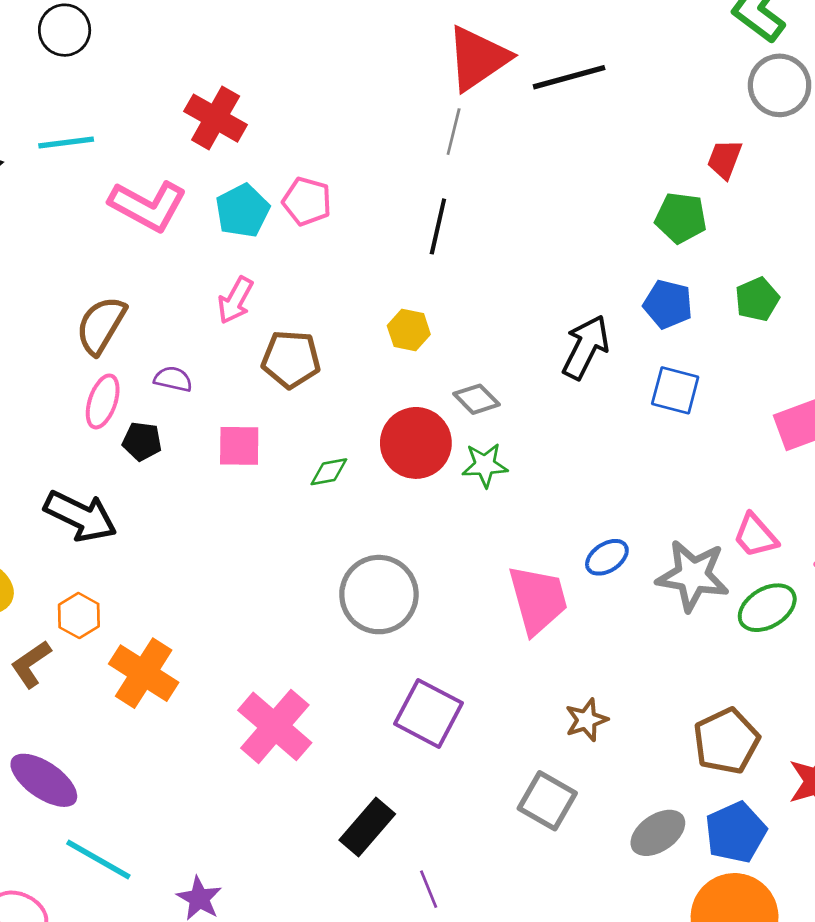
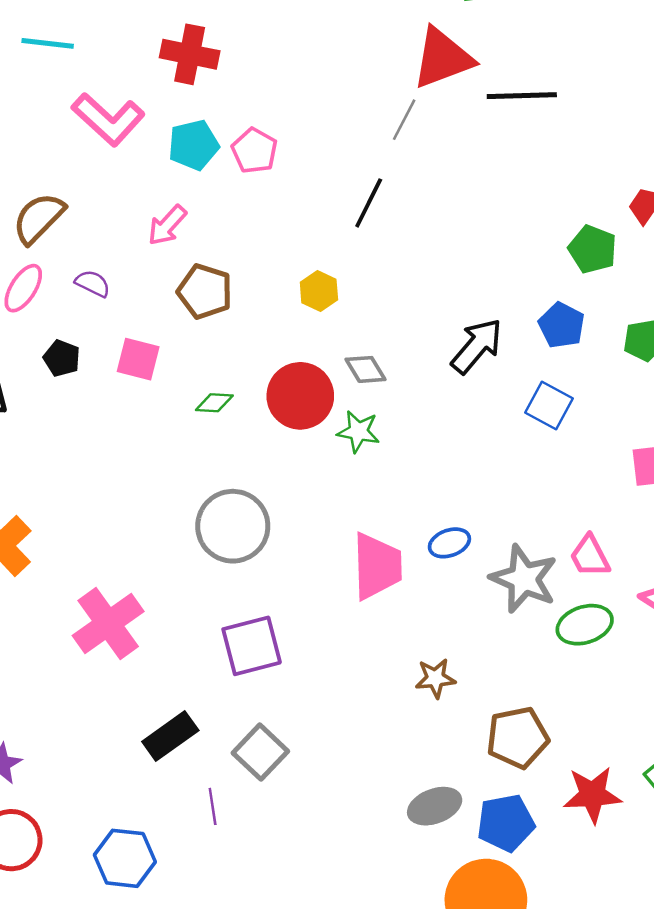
red cross: (216, 118) -> (190, 54), turned -32
black pentagon: (142, 441) -> (62, 358), moved
purple square: (428, 713) -> (252, 646), turned 34
brown star: (586, 720) -> (435, 678), moved
gray square: (547, 801) -> (260, 752), moved

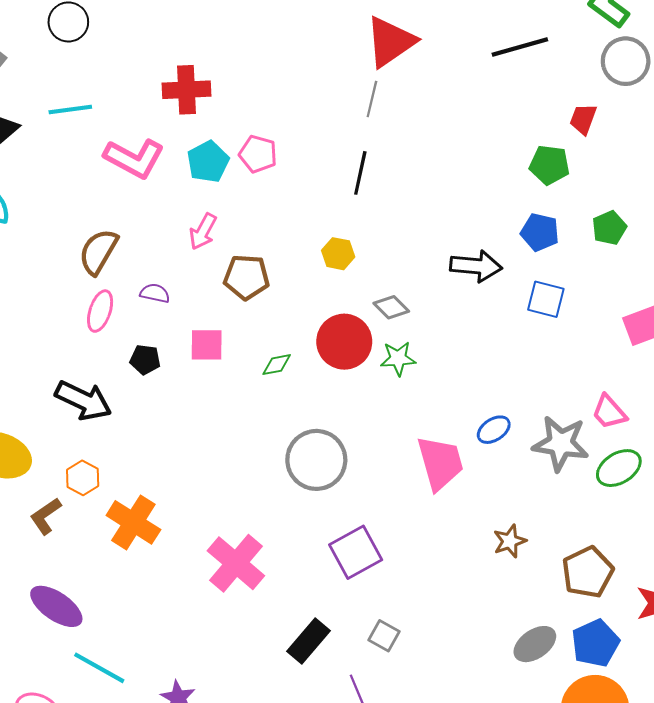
black line: (522, 96) -> (520, 47), moved
black arrow: (477, 346) -> (476, 266), turned 69
gray square: (260, 752) -> (384, 636), size x0.7

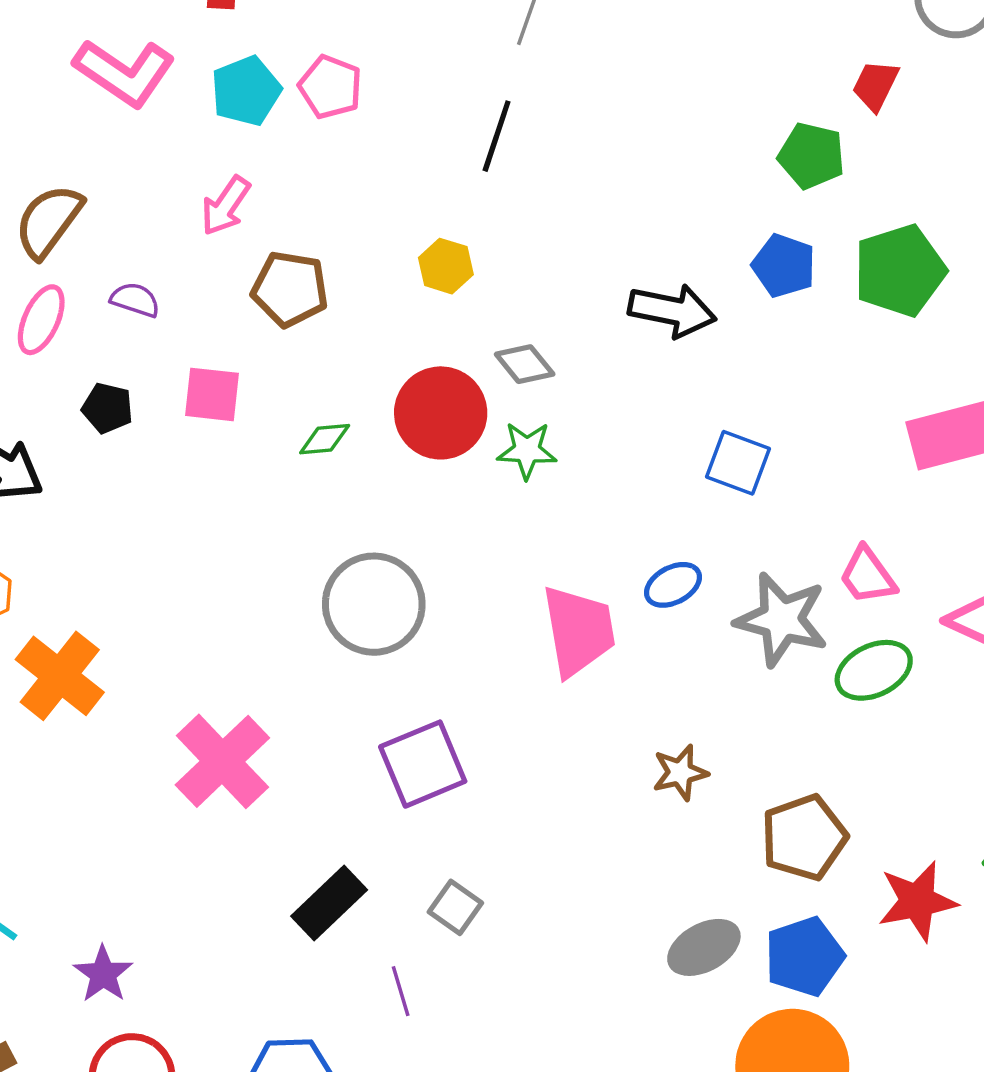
green pentagon: (609, 228) -> (900, 271), size x1.6
blue square: (546, 299) -> (738, 463), moved

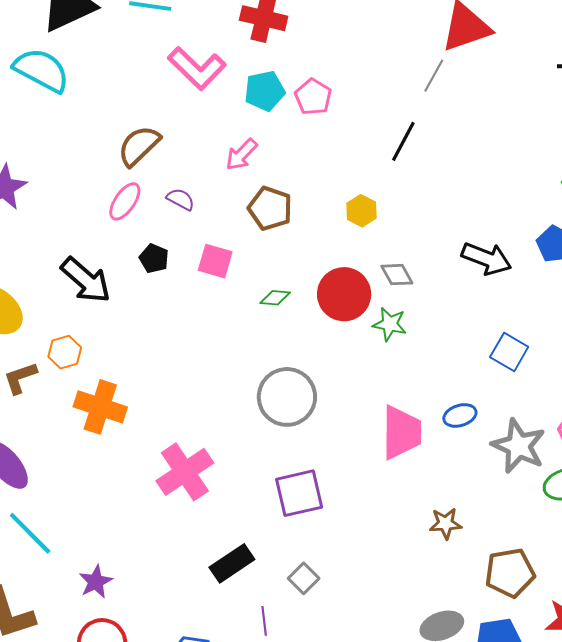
orange cross: (60, 676) -> (100, 407), turned -30

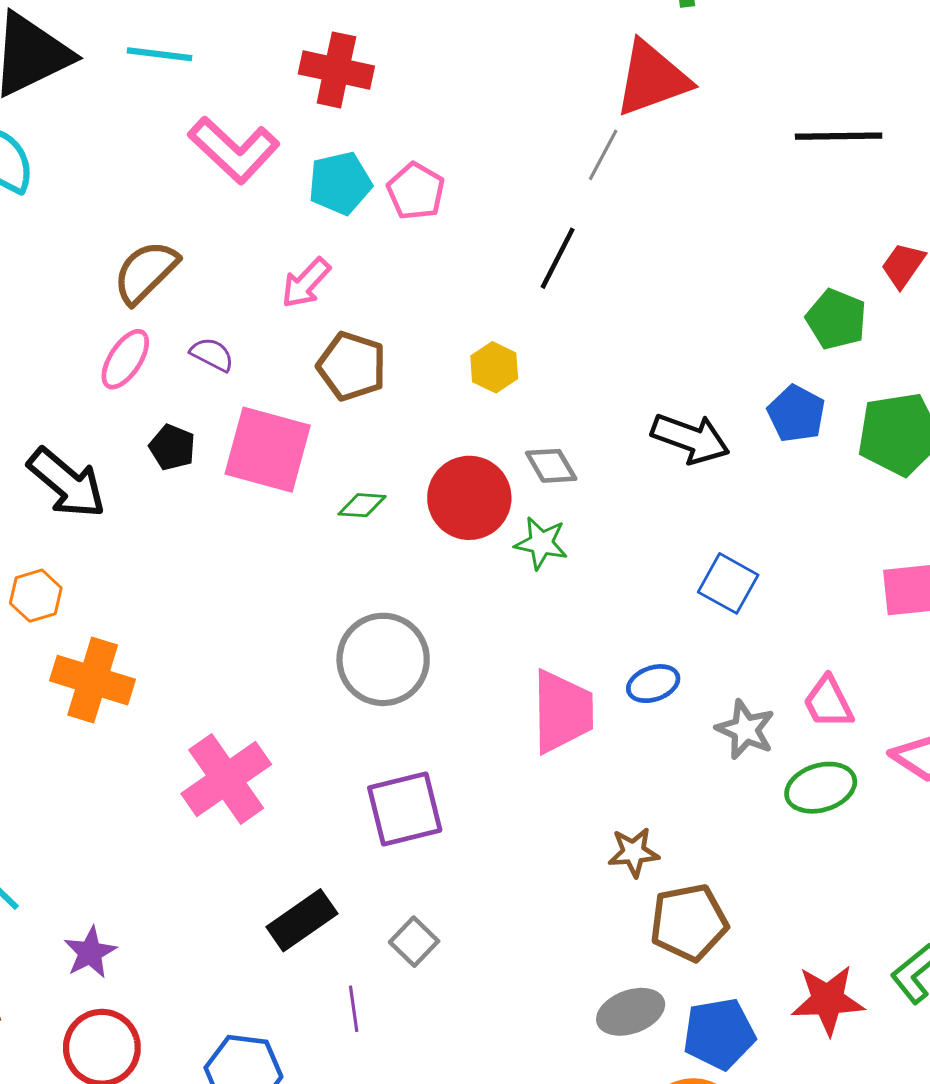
pink square: (215, 261) -> (268, 450), size x1.6
gray star: (519, 446) -> (745, 729), size x0.7
brown pentagon: (510, 573) -> (689, 922), moved

